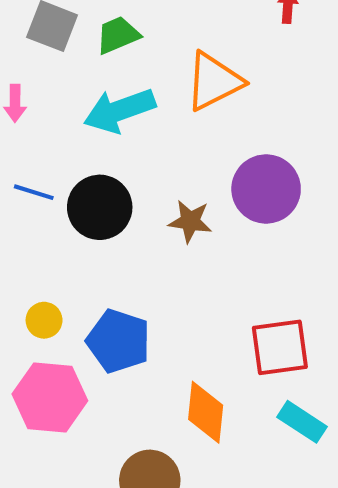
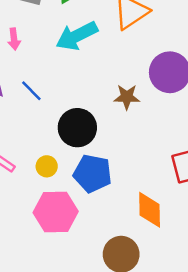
blue line: (34, 192) -> (31, 91), turned 35
black circle: (100, 207) -> (77, 128), moved

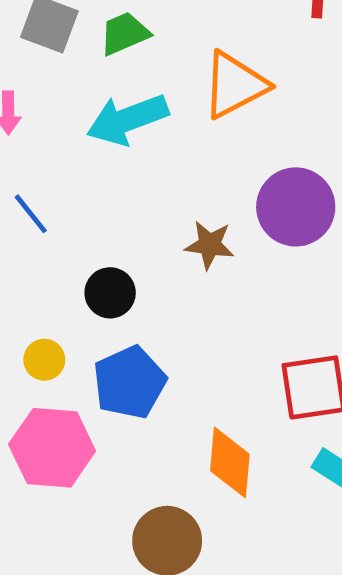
black circle: (77, 128) -> (110, 293), size x0.7
blue pentagon: (93, 173) -> (130, 382), turned 30

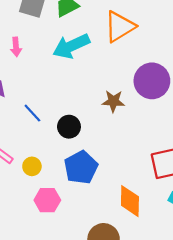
blue line: (31, 214) -> (32, 113), moved
yellow circle: (44, 360) -> (32, 166), moved
pink hexagon: (52, 448) -> (47, 200), size x0.7

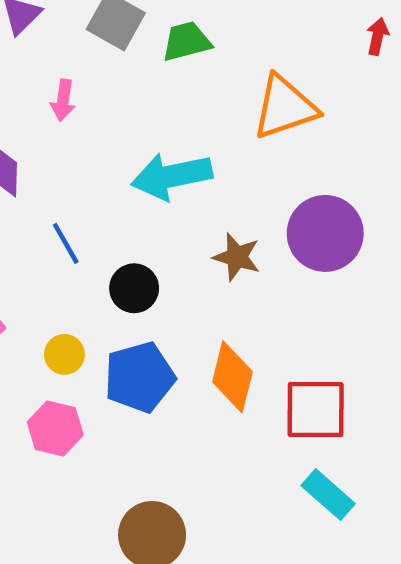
cyan arrow: (71, 46) -> (172, 176), moved
yellow circle: (32, 166) -> (64, 354), moved
orange diamond: (130, 201) -> (232, 377), moved

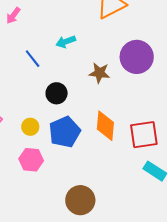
pink arrow: (63, 100) -> (13, 16), turned 36
cyan arrow: (172, 176) -> (66, 42), size x0.6
blue line: (66, 243) -> (33, 59), moved

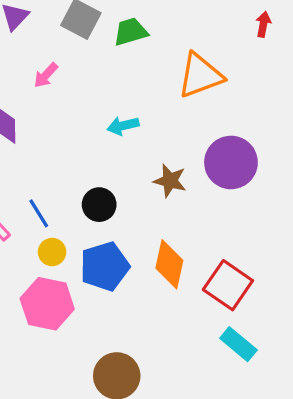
blue line: (33, 59) -> (39, 213), moved
red square: (144, 135) -> (228, 285), turned 36
pink hexagon: (31, 160) -> (47, 304), size x1.4

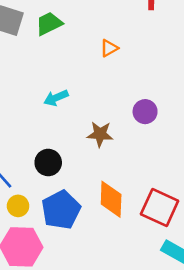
orange triangle: (200, 75) -> (109, 48), size x0.5
purple circle: (231, 162) -> (145, 112), size x0.6

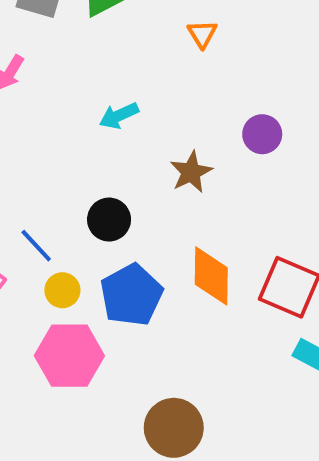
orange triangle: (109, 48) -> (202, 34), turned -30
brown star: (100, 134) -> (191, 172), turned -30

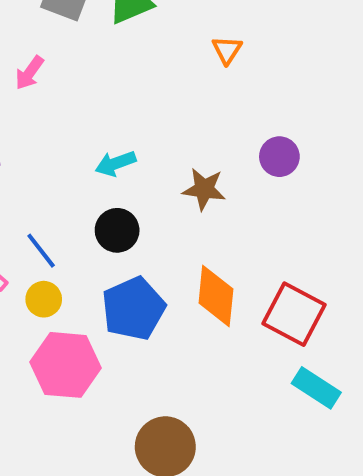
cyan arrow: (119, 116) -> (115, 163), moved
brown star: (191, 172) -> (204, 189), turned 30
yellow circle: (62, 290) -> (44, 299), moved

